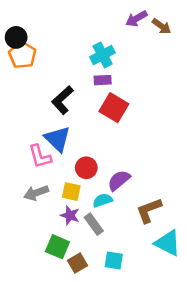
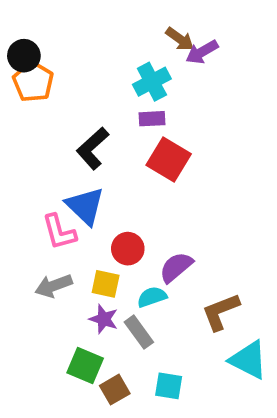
purple arrow: (136, 19) -> (202, 52), moved
brown arrow: (161, 26) -> (180, 39), moved

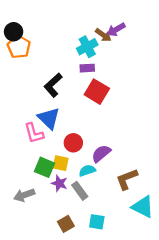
brown arrow: (180, 39) -> (103, 35), moved
gray arrow: (54, 286) -> (24, 195), moved
green square: (85, 365) -> (45, 167), moved

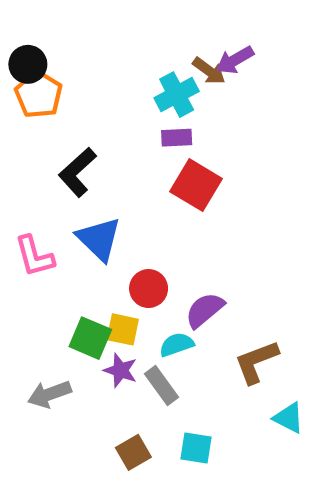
black L-shape: (53, 85) -> (77, 172), moved
pink L-shape: (34, 133) -> (34, 256), moved
cyan triangle: (143, 207) -> (289, 418), size x0.7

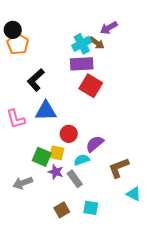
brown arrow: (209, 71) -> (97, 43), moved
purple rectangle: (177, 138) -> (82, 64), size x1.6
blue triangle: (99, 239) -> (46, 111), turned -45

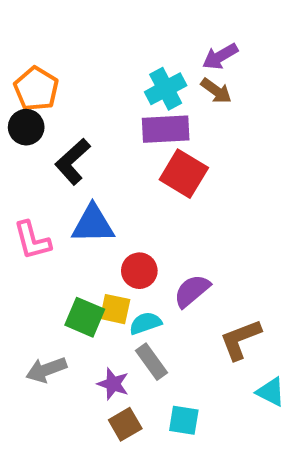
black circle: (13, 30) -> (26, 127), moved
brown arrow: (97, 43) -> (216, 91), moved
cyan semicircle: (82, 160) -> (145, 323), moved
purple star: (56, 172) -> (113, 384), moved

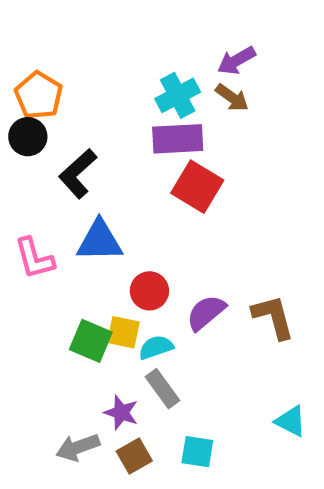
brown L-shape: (240, 339) -> (273, 317), moved, turned 96
gray arrow: (46, 370) -> (78, 447), moved

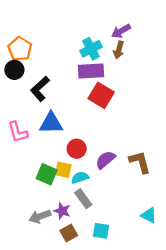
brown arrow: (232, 98) -> (119, 50), turned 70
gray arrow: (78, 447) -> (40, 216), moved

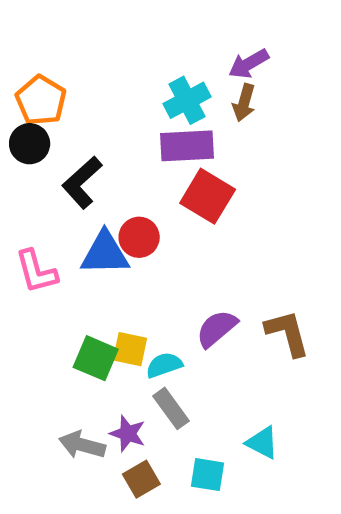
red circle: (77, 149) -> (139, 237), moved
cyan triangle: (149, 215) -> (262, 443), moved
gray arrow: (40, 216) -> (82, 445), turned 35

